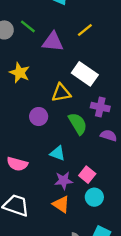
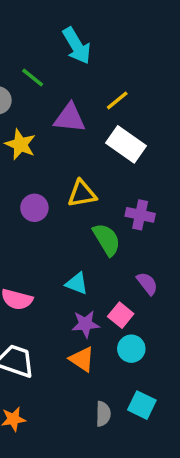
green line: (28, 26) -> (33, 77), moved
yellow star: (20, 73) -> (20, 144), moved
white rectangle: (85, 74) -> (126, 144), moved
purple circle: (39, 117) -> (34, 208), moved
purple semicircle: (109, 135) -> (147, 284), moved, turned 35

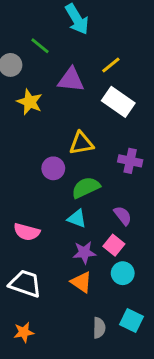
purple circle: (34, 208) -> (53, 168), moved
green semicircle: (107, 239) -> (86, 188), moved, turned -84
purple semicircle: (147, 284) -> (123, 216), moved

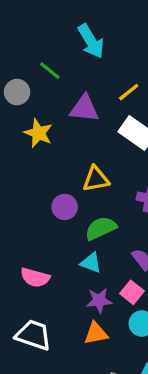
orange triangle: (81, 282) -> (96, 333), turned -45

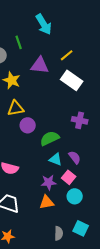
green line: (50, 71) -> (19, 42), turned 32
yellow triangle: (96, 179) -> (16, 108), moved
cyan triangle: (91, 263) -> (56, 159), moved

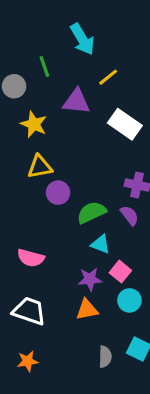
yellow line: (67, 55) -> (108, 77), moved
purple semicircle: (75, 157) -> (129, 215), moved

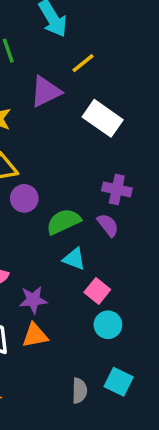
purple triangle: (76, 101) -> (46, 92), turned -32
purple star: (90, 279) -> (33, 300), moved
orange triangle: (87, 310) -> (35, 335), moved

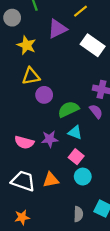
pink square: (97, 291) -> (76, 157), moved
purple star: (33, 300) -> (50, 139), moved
cyan circle: (108, 325) -> (83, 177), moved

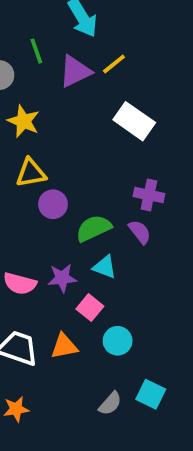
purple triangle: (57, 29) -> (75, 71), moved
pink square: (76, 157) -> (90, 308), moved
gray semicircle: (78, 214) -> (110, 403), turned 40

